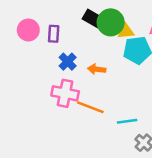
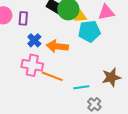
orange arrow: (97, 69) -> (57, 46), size x1.5

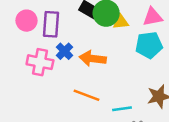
purple rectangle: (23, 18) -> (51, 24), size x1.5
cyan pentagon: (89, 31) -> (149, 45), moved
pink cross: (32, 65) -> (40, 62), moved

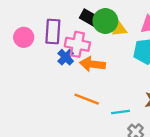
pink circle: (26, 21) -> (24, 37), moved
pink cross: (40, 62) -> (77, 44), moved

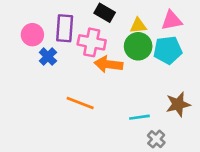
green circle: (105, 21) -> (138, 46), moved
blue cross: (66, 57) -> (48, 57), moved
orange line: (87, 99) -> (80, 103), moved

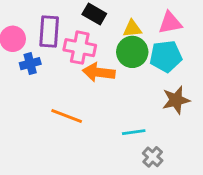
blue cross: (48, 57) -> (30, 64), turned 30
brown star: (178, 104) -> (176, 100), moved

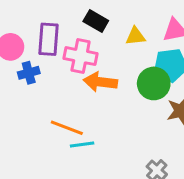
green circle: (132, 52) -> (154, 83), moved
cyan line: (134, 132) -> (82, 144), moved

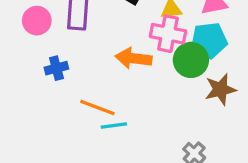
pink cross: (81, 56) -> (168, 34), moved
blue cross: (29, 73) -> (56, 68), moved

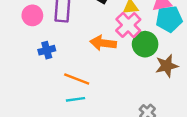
pink cross: (168, 34) -> (128, 25), turned 35
cyan pentagon: (209, 40) -> (169, 19), moved
cyan line: (114, 126) -> (76, 99), moved

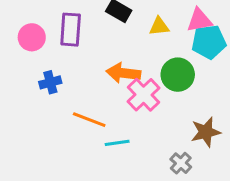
pink cross: (128, 25) -> (144, 95), moved
brown star: (167, 66) -> (206, 132), moved
cyan line: (76, 99) -> (117, 143), moved

